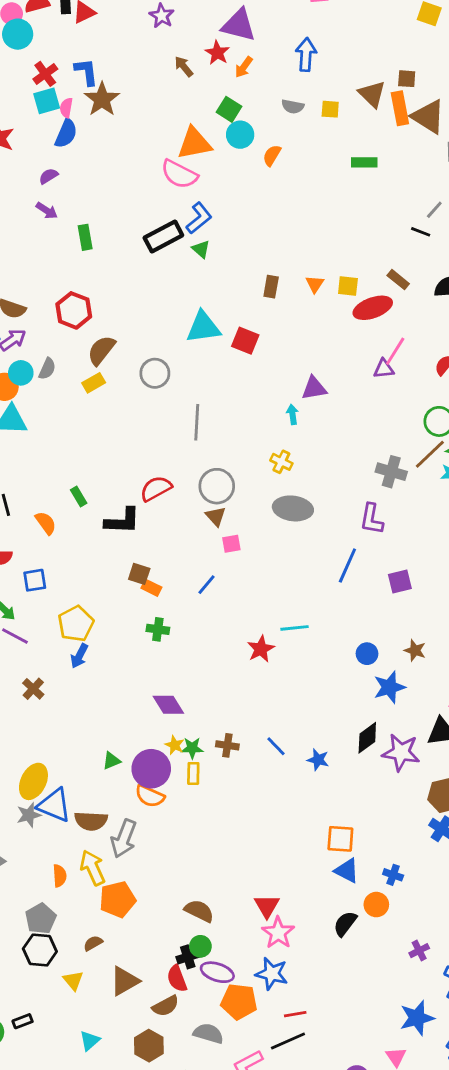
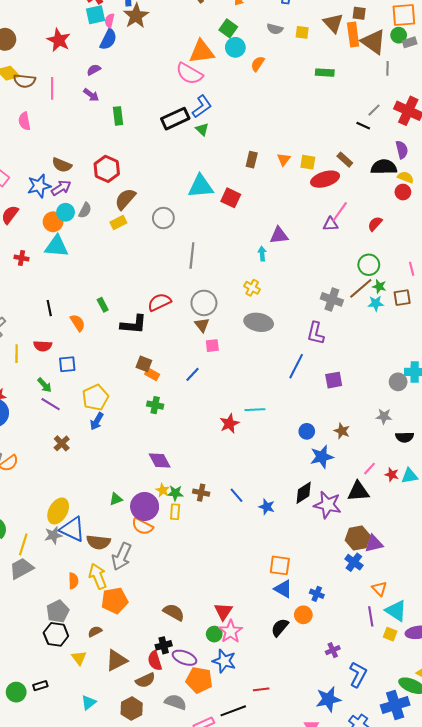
green circle: (200, 946) -> (214, 634), moved
red line: (295, 1014) -> (261, 689), moved

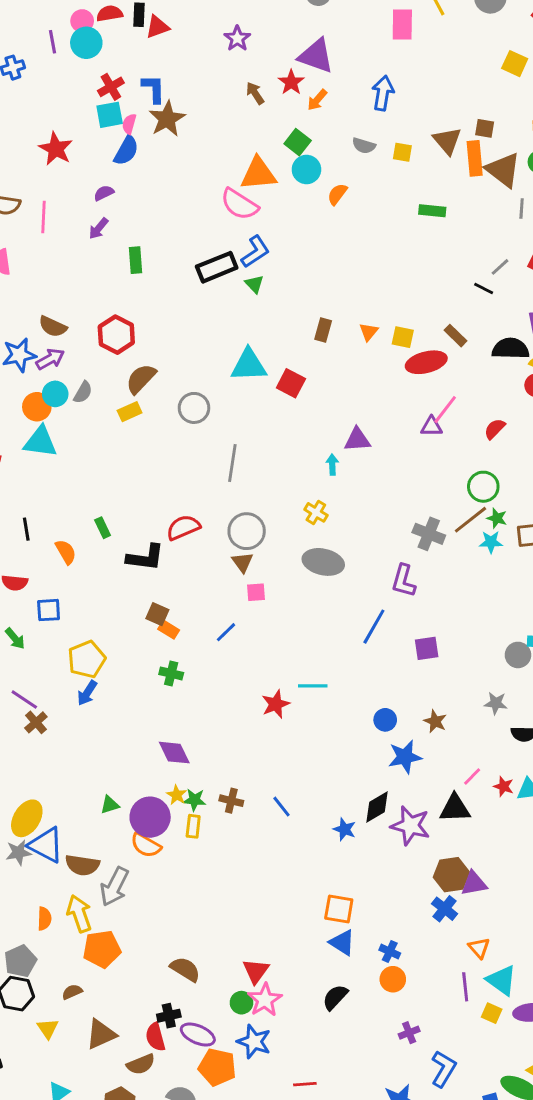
purple arrow: (91, 95) -> (98, 228), turned 91
purple line: (51, 404) -> (24, 700), moved
blue star: (267, 507) -> (345, 829), moved
orange circle: (303, 615) -> (393, 979), moved

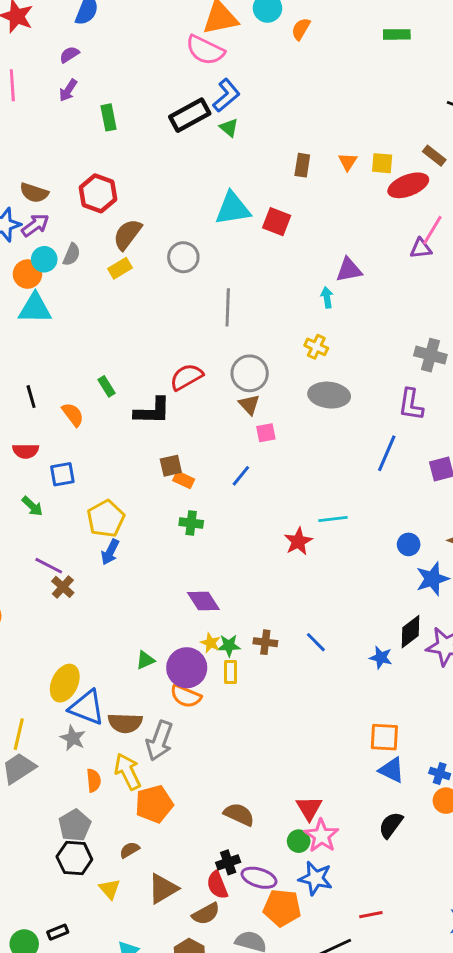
brown square: (157, 614) -> (171, 466), turned -30
gray star: (19, 853) -> (73, 738), moved, turned -30

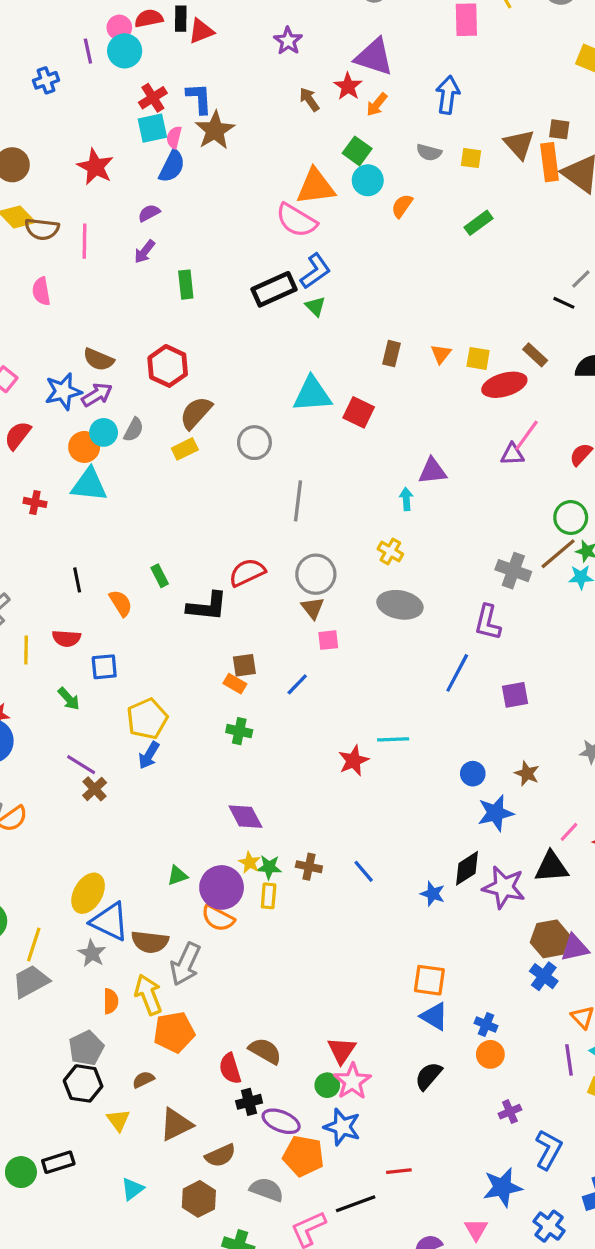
green rectangle: (397, 34) -> (478, 223), moved, turned -40
brown square: (171, 466) -> (244, 665), moved
red semicircle: (217, 885) -> (230, 1069), moved
black rectangle: (58, 932) -> (58, 1162), size x1.4

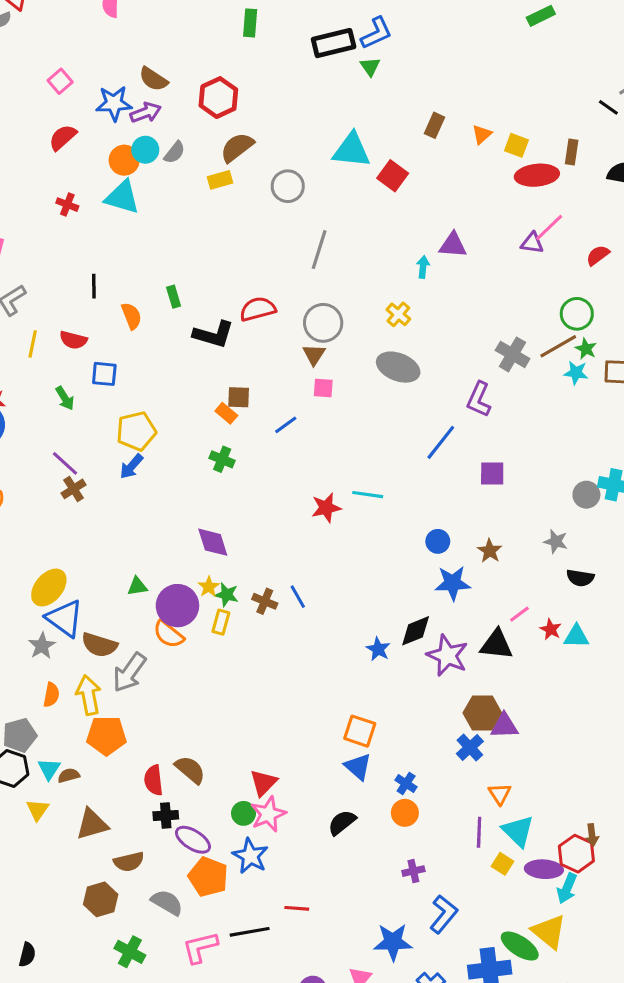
brown rectangle: (535, 355) -> (572, 152), turned 45
blue line: (364, 871) -> (298, 597), moved
cyan triangle: (133, 1189) -> (49, 769), moved, turned -30

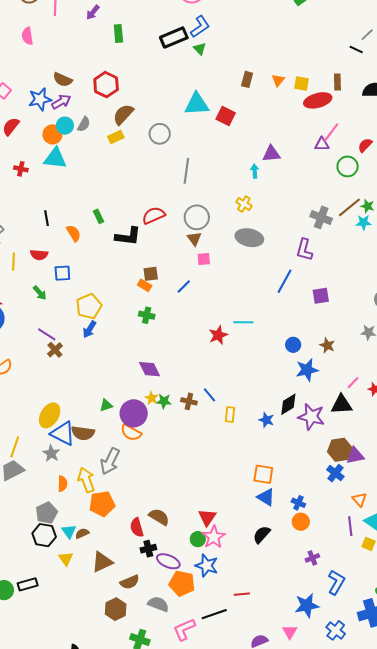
green circle: (577, 314) -> (348, 166), moved
yellow rectangle: (221, 622) -> (230, 414), moved
brown semicircle: (99, 645) -> (83, 433), moved

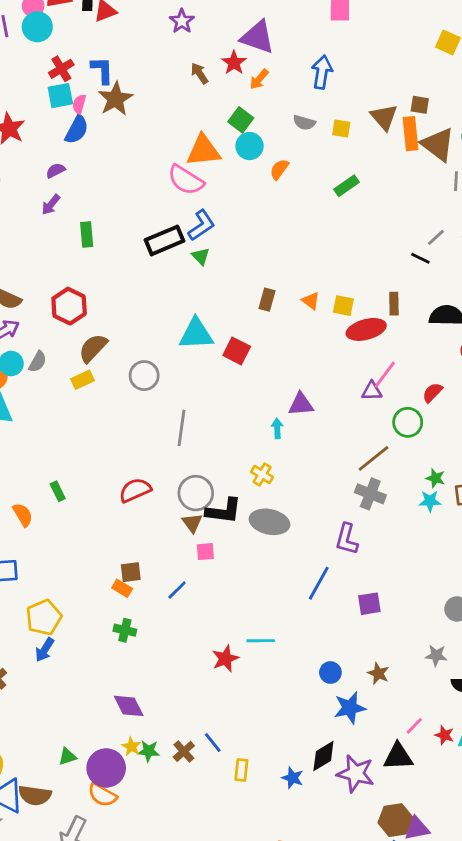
orange triangle: (278, 80) -> (311, 301), turned -32
brown line: (349, 207) -> (374, 458), moved
black L-shape: (128, 236) -> (224, 511), moved
brown cross: (189, 401) -> (184, 751), turned 35

